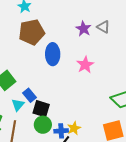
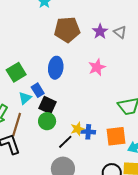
brown pentagon: (32, 32) -> (67, 30), moved
blue ellipse: (53, 54) -> (56, 68), moved
blue cross: (61, 131) -> (88, 132), moved

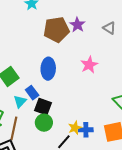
purple star: (100, 31) -> (77, 25), moved

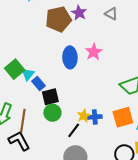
blue ellipse: (48, 69) -> (70, 57), moved
cyan triangle: (20, 101) -> (28, 74), moved
black square: (43, 107) -> (50, 97), turned -30

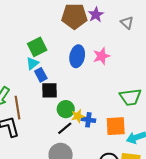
green square: (15, 69) -> (37, 47), moved
green circle: (52, 113) -> (66, 109), moved
brown line: (23, 121) -> (17, 108), turned -30

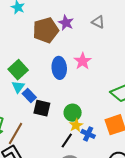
black square: (49, 90) -> (42, 108), turned 30
brown line: (17, 108) -> (16, 133), turned 55
green circle: (66, 109) -> (73, 113), moved
blue cross: (88, 120) -> (88, 134), moved, turned 32

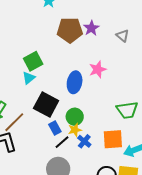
blue ellipse: (59, 68) -> (75, 82), moved
blue rectangle: (29, 96) -> (55, 128), moved
black square: (42, 108) -> (46, 105), size x1.4

